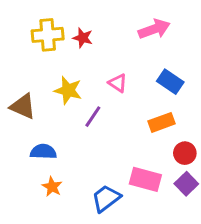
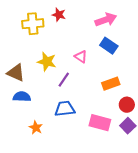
red star: (83, 38) -> (59, 15), moved
blue rectangle: (170, 82) -> (109, 46), moved
blue semicircle: (43, 152) -> (22, 97), moved
blue trapezoid: (106, 198) -> (65, 109), moved, turned 30

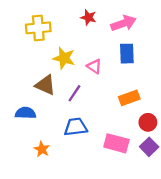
red star: (59, 15) -> (88, 17), moved
blue rectangle: (109, 46) -> (127, 54), turned 54
yellow star: (47, 62) -> (64, 58), moved
brown triangle: (16, 73) -> (45, 85), moved

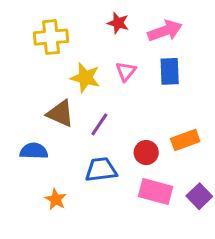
pink triangle: (94, 66) -> (126, 71), moved, turned 35
orange rectangle: (129, 98) -> (185, 140), moved
red circle: (148, 122) -> (146, 153), moved

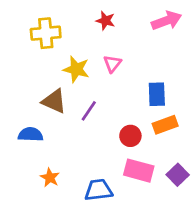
pink arrow: (165, 31) -> (167, 21), moved
blue rectangle: (170, 71) -> (157, 94), moved
blue trapezoid: (101, 170) -> (98, 190), moved

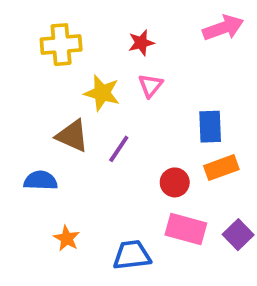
red star: (105, 21) -> (141, 43), moved, turned -30

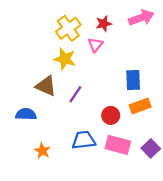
red star: (141, 43) -> (104, 24), moved
yellow cross: (61, 45) -> (68, 28), moved, turned -30
pink triangle: (150, 86) -> (95, 45), moved
blue trapezoid: (132, 255) -> (84, 140), moved

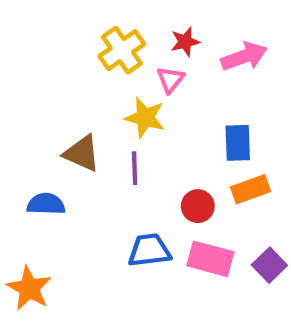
pink arrow: (141, 18) -> (244, 56), moved
yellow star: (65, 59) -> (145, 118), moved
purple line: (75, 94) -> (135, 168), turned -36
orange star: (42, 151) -> (29, 288), moved, size x1.5

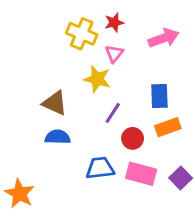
red star: (185, 42) -> (114, 23), moved
yellow cross: (122, 50) -> (82, 34), turned -32
purple line: (135, 168) -> (113, 113), moved, turned 35
blue semicircle: (46, 204) -> (58, 137), moved

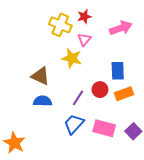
purple line: (113, 113) -> (78, 98), moved
red circle: (133, 138) -> (100, 90), moved
blue trapezoid: (100, 168) -> (74, 124), turned -40

